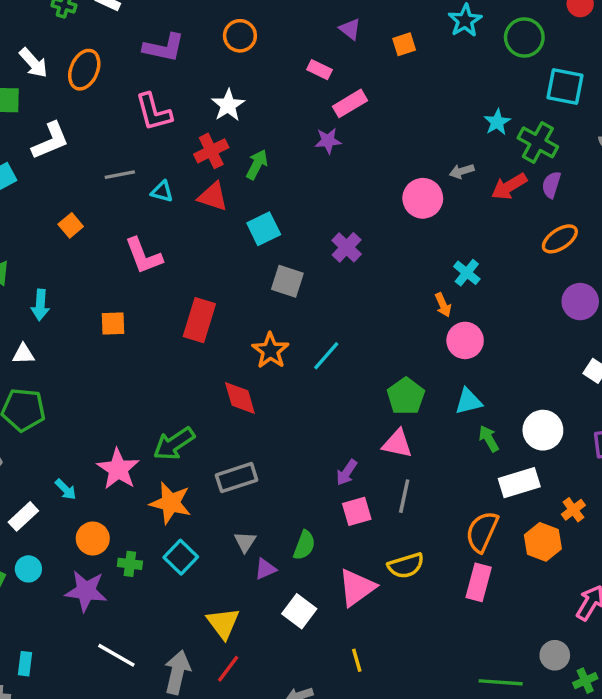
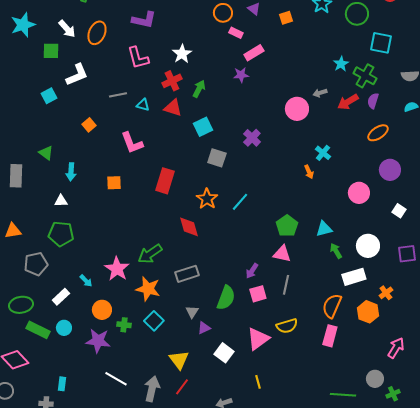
orange circle: (240, 36) -> (223, 13), moved
pink circle: (465, 340) -> (359, 193), moved
green semicircle: (304, 545) -> (226, 298), moved, size x1.4

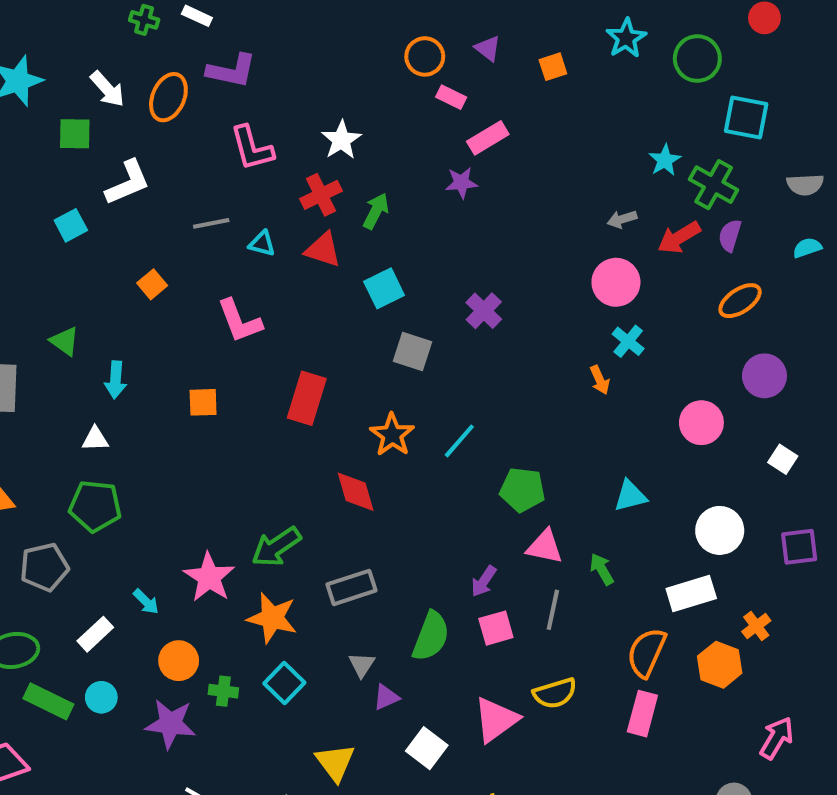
purple L-shape: (144, 20) -> (231, 71), moved
pink circle: (297, 109) -> (616, 282), moved
green pentagon: (287, 226) -> (522, 490), moved, turned -30
green arrow: (336, 251) -> (602, 569), moved

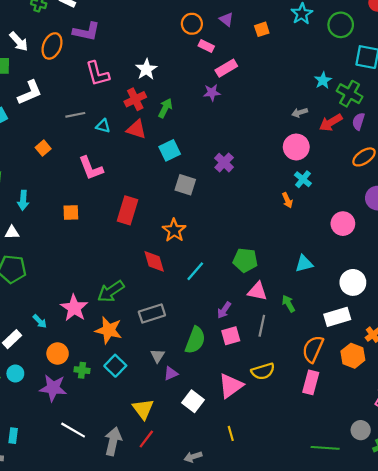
cyan line: (459, 441) -> (195, 271), moved

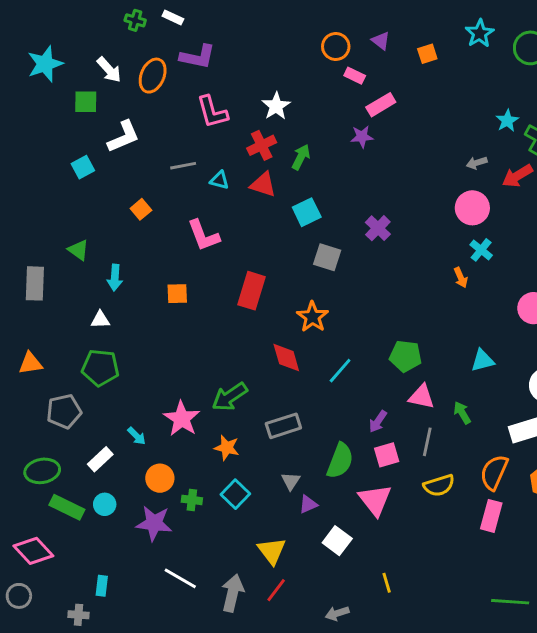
orange star: (109, 330) -> (227, 448), size x0.7
yellow semicircle: (263, 371) -> (439, 485), moved
pink triangle: (231, 386) -> (375, 500), moved, turned -32

